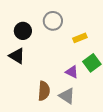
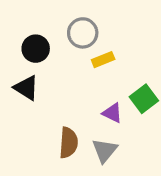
yellow rectangle: (80, 38) -> (103, 60), moved
gray triangle: (67, 96) -> (105, 151), turned 36

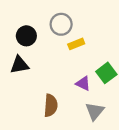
black triangle: (26, 88) -> (19, 65), turned -42
gray triangle: (105, 151) -> (95, 111), moved

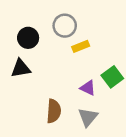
gray triangle: (95, 111) -> (88, 117), moved

